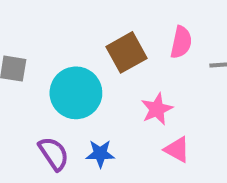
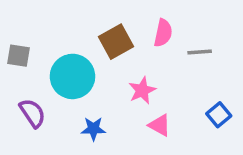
purple semicircle: (54, 154) -> (32, 113), moved

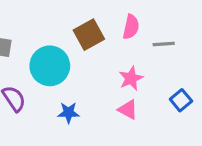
pink star: (142, 90) -> (131, 78), moved

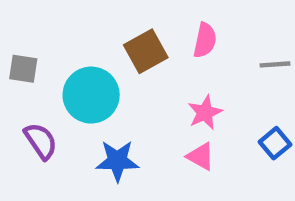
gray line: (164, 44) -> (275, 64), moved
blue star: (69, 113) -> (117, 161), size x1.4

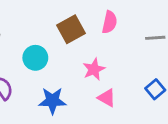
cyan circle: (91, 95) -> (35, 58), size x0.7
pink star: (205, 113) -> (94, 69), moved

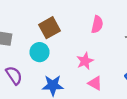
brown square: (71, 29) -> (49, 28), moved

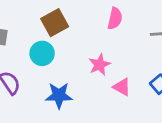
pink triangle: (95, 83) -> (122, 87), moved

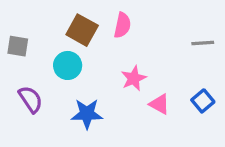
pink semicircle: (115, 18) -> (122, 25), moved
brown square: (55, 23) -> (82, 30), turned -32

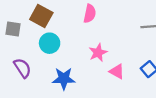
brown square: (82, 30) -> (41, 16), moved

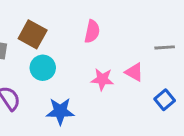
pink star: (98, 53) -> (102, 79), turned 30
pink triangle: (117, 71) -> (134, 72), moved

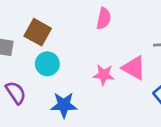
pink semicircle: (92, 31) -> (104, 18), moved
pink triangle: (134, 72) -> (134, 68), size x1.4

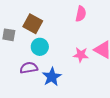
purple semicircle: (16, 93) -> (29, 68), moved, turned -66
blue star: (64, 105) -> (52, 77), turned -30

